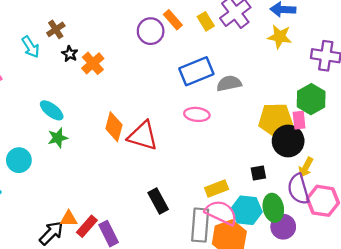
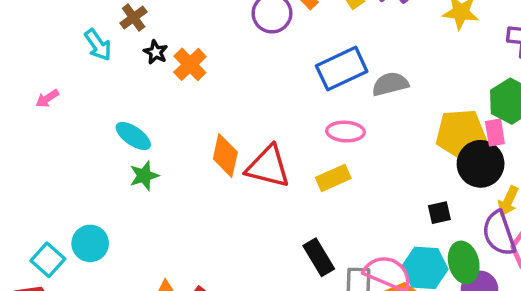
cyan circle: (19, 160) -> (90, 243), moved
yellow rectangle: (217, 189) -> (333, 178), moved
black rectangle: (158, 201) -> (319, 257), moved

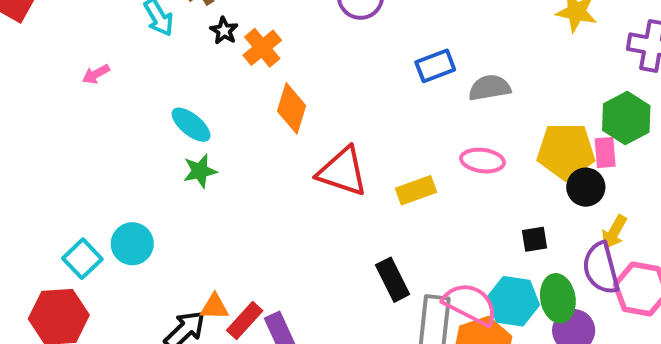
blue rectangle: (342, 69) -> (435, 66), size x0.7
pink ellipse: (345, 132) -> (483, 161), moved
orange diamond: (225, 156) -> (292, 108), moved
black circle: (481, 164) -> (586, 187), size x0.7

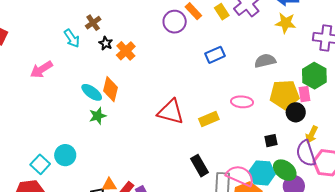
pink arrow: (96, 74) -> (41, 69), size x1.6
gray semicircle: (490, 88) -> (265, 61), moved
orange diamond: (292, 108) -> (110, 89), moved
green ellipse: (558, 298) -> (285, 170), turned -40

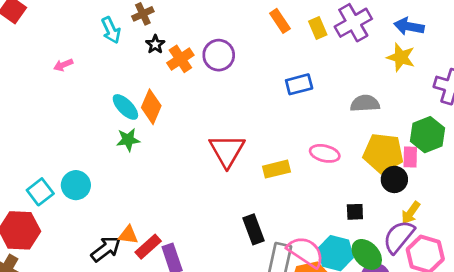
purple circle: (175, 22) -> (219, 55), moved
pink arrow: (41, 69) -> (63, 65), size x0.6
red triangle: (171, 112) -> (227, 151), turned 36
purple semicircle: (306, 153) -> (399, 237), turned 48

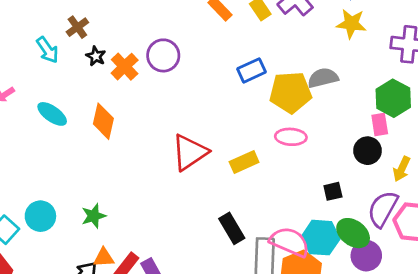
cyan ellipse: (125, 107) -> (52, 114), moved
green star: (128, 140) -> (94, 216), moved
red triangle: (227, 151) -> (190, 152), turned 36
yellow pentagon: (383, 153) -> (290, 92), moved
yellow arrow: (411, 213) -> (402, 169), moved

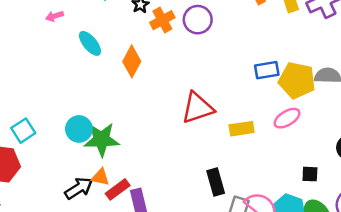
blue rectangle: (251, 70) -> (267, 70), moved
pink ellipse: (291, 137) -> (287, 118), turned -50
cyan circle: (40, 216) -> (79, 129), moved
green star: (94, 216) -> (101, 139), size x1.6

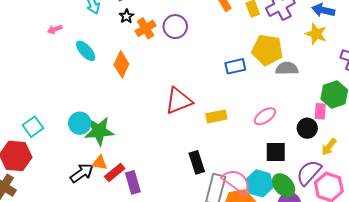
yellow pentagon: (297, 80) -> (267, 50), moved
pink ellipse: (287, 118) -> (265, 116), moved
black square: (310, 174) -> (276, 152), size x1.5

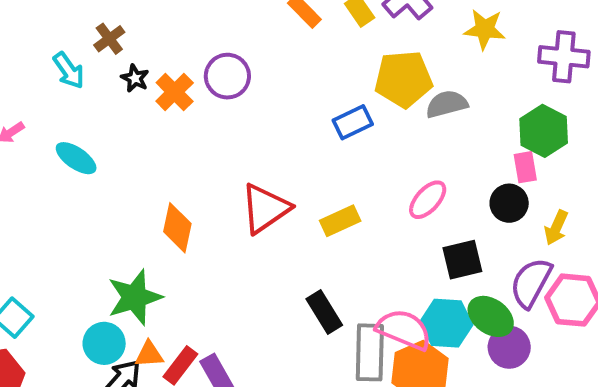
orange diamond: (121, 64) -> (177, 228), moved
cyan circle: (80, 123) -> (104, 343), moved

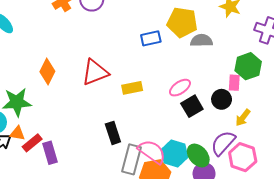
black square: (462, 260) -> (192, 106), moved, turned -30

